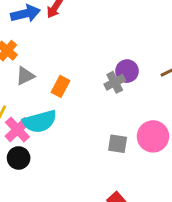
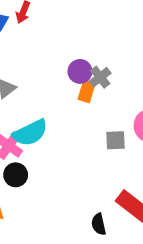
purple circle: (127, 71) -> (80, 71), moved
orange rectangle: (61, 86) -> (87, 91), moved

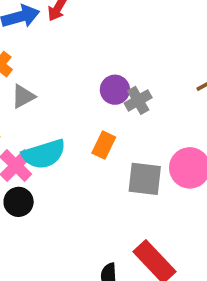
orange rectangle: (87, 91) -> (104, 145), moved
gray square: (115, 140) -> (145, 179), size x1.4

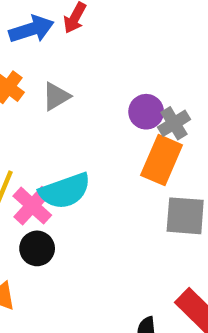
gray triangle: (23, 96) -> (56, 96), moved
orange rectangle: (104, 145) -> (162, 160), moved, size x1.5

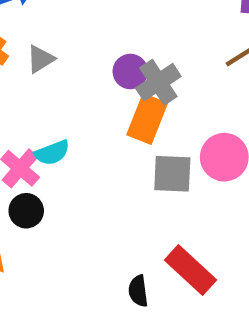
gray cross: (174, 123) -> (158, 82), size x1.4
cyan semicircle: (65, 191) -> (52, 153), size x0.7

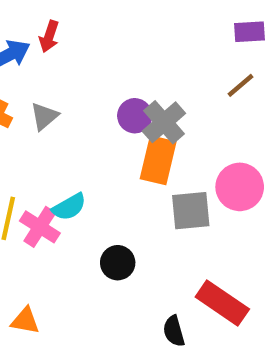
black circle: (26, 211) -> (118, 263), moved

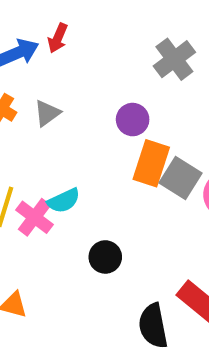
gray cross: (164, 122) -> (174, 59), moved
gray square: (191, 211) -> (180, 178), moved, turned 33
black semicircle: (174, 331) -> (153, 326), size x1.5

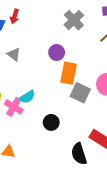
gray triangle: (47, 113) -> (14, 54), turned -40
gray square: (180, 178) -> (80, 93), moved

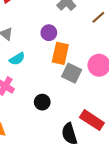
cyan semicircle: (27, 97) -> (17, 59), moved

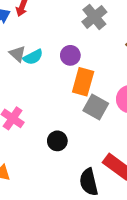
cyan semicircle: (17, 59) -> (33, 57), moved

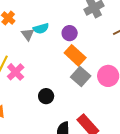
gray triangle: (17, 54) -> (28, 34), moved
orange rectangle: (83, 82) -> (75, 55), turned -75

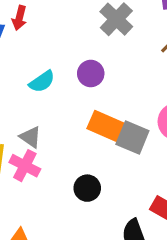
gray triangle: (28, 34) -> (30, 137), moved
orange rectangle: (75, 55) -> (106, 126), moved

